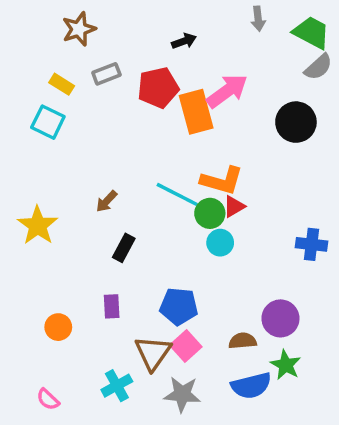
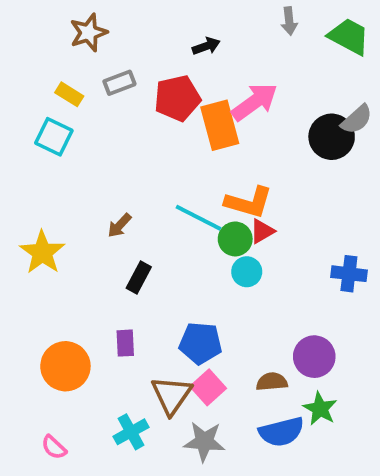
gray semicircle: (318, 67) -> (357, 119), moved
orange circle: (58, 327) -> (65, 366), size x1.6

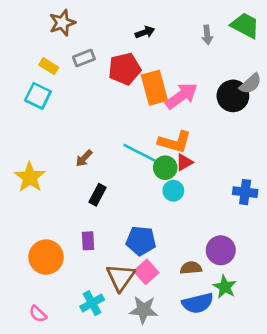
gray arrow: (289, 21) -> (207, 35), moved
pink arrow: (254, 102) -> (181, 96), moved

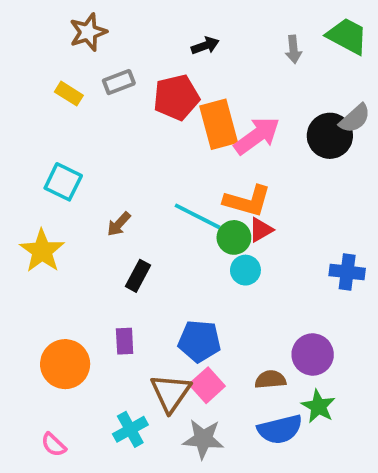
cyan square: (38, 96) -> (63, 182), moved

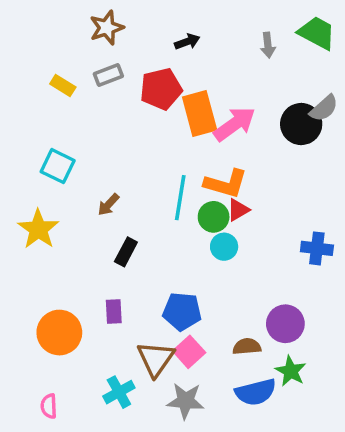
brown star: (88, 32) -> (107, 28), moved
cyan line: (197, 216) -> (180, 198), turned 72
pink semicircle: (54, 445) -> (49, 406), turned 45

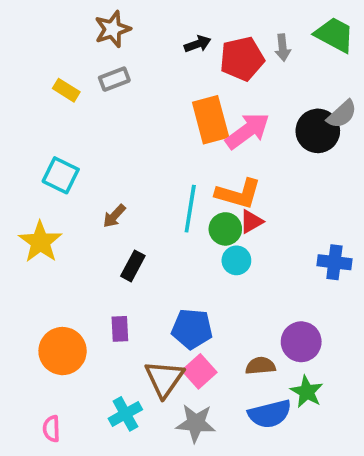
red pentagon: (161, 89) -> (242, 59), moved

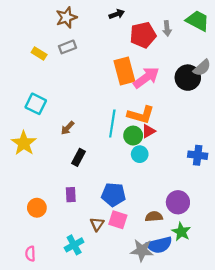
black arrow: (198, 44) -> (117, 14), moved
orange circle: (63, 351) -> (37, 208), size x0.7
pink square: (199, 371) -> (118, 220), turned -30
brown triangle: (164, 379) -> (97, 224), size x0.6
gray star: (196, 423) -> (142, 250), moved

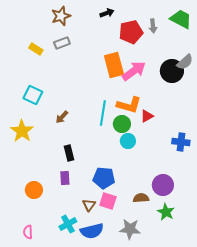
red triangle: (148, 131) -> (147, 116), moved
black rectangle: (78, 157) -> (69, 153), moved, turned -42
blue semicircle: (159, 245) -> (92, 231), moved

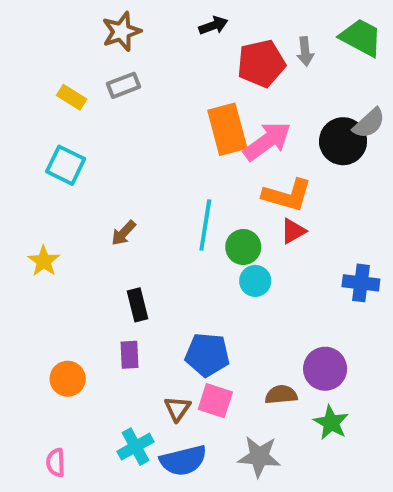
cyan square: (33, 95) -> (66, 165), moved
orange L-shape: (129, 105) -> (287, 195), moved
yellow star: (22, 131) -> (44, 261), size x0.7

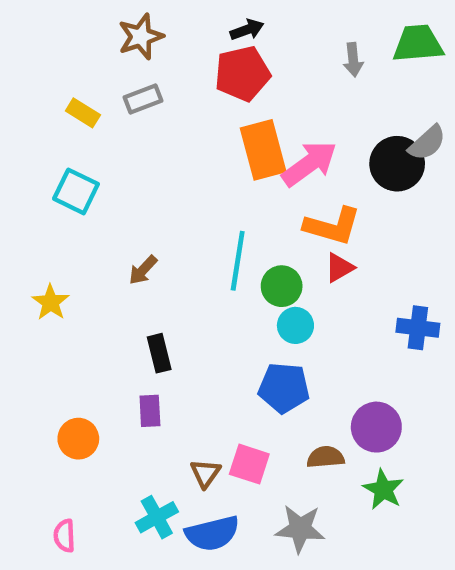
green trapezoid: (361, 37) -> (418, 44), turned -33
red pentagon: (261, 63) -> (242, 74), moved
blue pentagon: (207, 355) -> (284, 388), moved

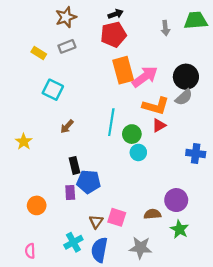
gray semicircle: (427, 143) -> (184, 97), moved
cyan square: (76, 191) -> (53, 90), moved
blue pentagon: (284, 388) -> (89, 182), moved
blue semicircle: (212, 533) -> (99, 250), turned 115

